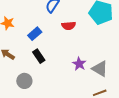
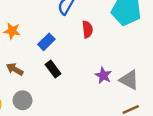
red semicircle: (69, 26) -> (87, 29), turned -88
gray circle: (24, 81) -> (23, 100), moved

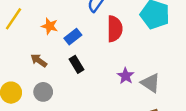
red semicircle: (87, 29) -> (115, 29), size x1.5
orange star: (12, 31) -> (50, 26), moved

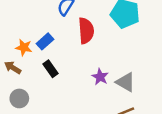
orange star: (50, 26) -> (24, 47), moved

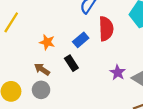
blue rectangle: (45, 41) -> (81, 40), moved
brown arrow: (13, 68) -> (42, 69), moved

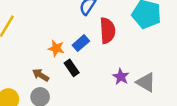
orange star: (47, 42) -> (56, 48), moved

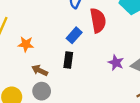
orange star: (56, 48) -> (26, 44), moved
black rectangle: (72, 68) -> (68, 60), turned 49

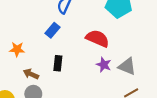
red semicircle: (98, 20) -> (97, 38), moved, turned -55
blue rectangle: (74, 35) -> (52, 30), moved

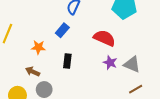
orange star: (17, 49) -> (38, 47), moved
brown arrow: (31, 74) -> (33, 72), moved

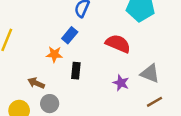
orange star: (38, 47) -> (54, 54), moved
purple star: (110, 63) -> (121, 83), moved

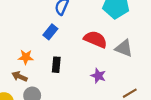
orange star: (54, 54) -> (26, 57), moved
gray triangle: (150, 74) -> (124, 48), moved

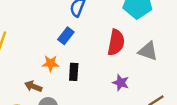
red semicircle: (95, 39) -> (116, 42), turned 80
orange star: (26, 57) -> (50, 63), moved

